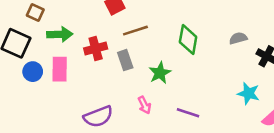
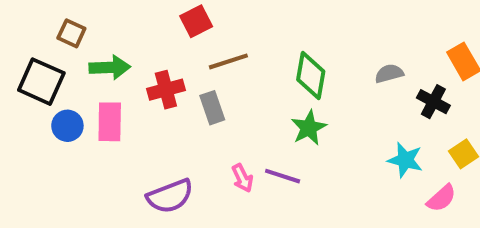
green star: (160, 73) -> (309, 128), moved
purple line: (188, 113) -> (283, 176), moved

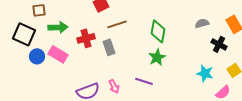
brown square: (71, 33) -> (39, 10), turned -32
gray semicircle: (389, 74) -> (202, 23), moved
pink rectangle: (110, 122) -> (58, 54), turned -60
pink arrow: (242, 178) -> (114, 86), moved

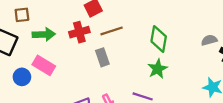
gray semicircle: (202, 23) -> (209, 40), moved
red cross: (86, 38) -> (79, 32), moved
blue circle: (37, 56) -> (22, 77), moved

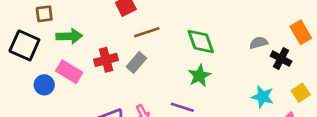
red cross: (79, 32) -> (106, 60), moved
green diamond: (159, 39) -> (201, 41), turned -30
gray rectangle: (102, 57) -> (136, 62), turned 60

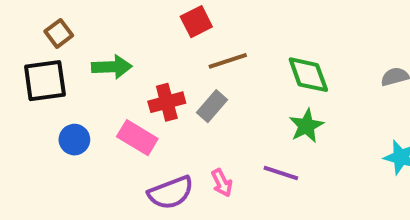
brown square: (44, 14) -> (59, 33), moved, turned -30
black square: (24, 45) -> (45, 81), turned -32
pink rectangle: (69, 72) -> (137, 138), moved

